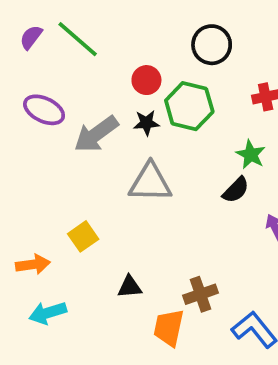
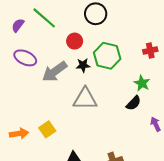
purple semicircle: (31, 37) -> (18, 25), moved
black circle: (212, 45) -> (96, 14), moved
red circle: (146, 80) -> (75, 41), moved
orange arrow: (33, 264) -> (19, 134), moved

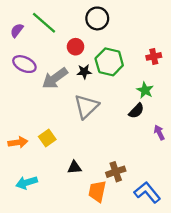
gray triangle: (85, 99) -> (86, 106), turned -45

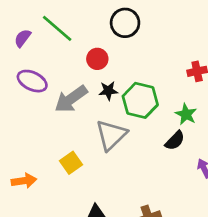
green hexagon: (109, 62) -> (140, 100), moved
yellow square: (47, 138) -> (71, 163), moved

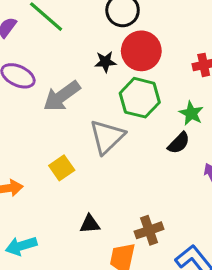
red circle: (97, 59) -> (141, 51), moved, size x1.6
black star: (108, 91) -> (105, 62), moved

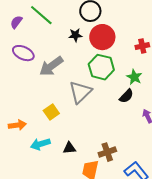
black star: (105, 62) -> (75, 35), moved
cyan arrow: (21, 246) -> (40, 144), moved

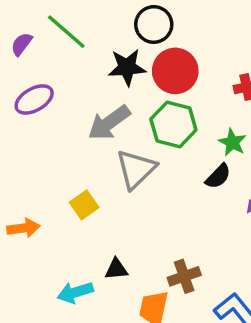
black star: (75, 35) -> (127, 67), size x1.5
purple ellipse: (23, 53) -> (34, 99), turned -55
gray arrow: (51, 66) -> (109, 123), moved
cyan arrow: (40, 144) -> (75, 292), moved

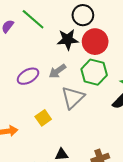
purple ellipse: (34, 99) -> (28, 76), moved
gray arrow: (109, 123) -> (57, 71), size x0.7

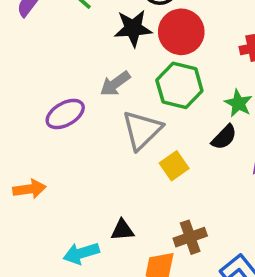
purple ellipse: (28, 76) -> (65, 114), moved
yellow square: (43, 118) -> (174, 166), moved

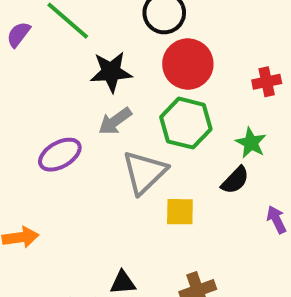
black star: (133, 28) -> (111, 72), moved
yellow square: (174, 166) -> (180, 212), turned 36

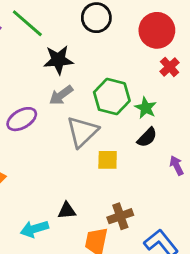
red circle: (188, 64) -> (157, 30), moved
red cross: (267, 82) -> (170, 67), turned -30
green star: (251, 143) -> (146, 108), moved

